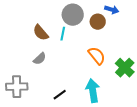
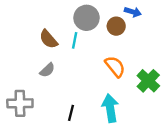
black line: (60, 95) -> (71, 113), turned -40

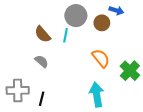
gray semicircle: (47, 70) -> (42, 61), turned -96
black line: (71, 113) -> (42, 99), moved

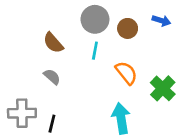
blue arrow: (116, 10) -> (161, 21), moved
cyan line: (65, 35) -> (95, 51), moved

